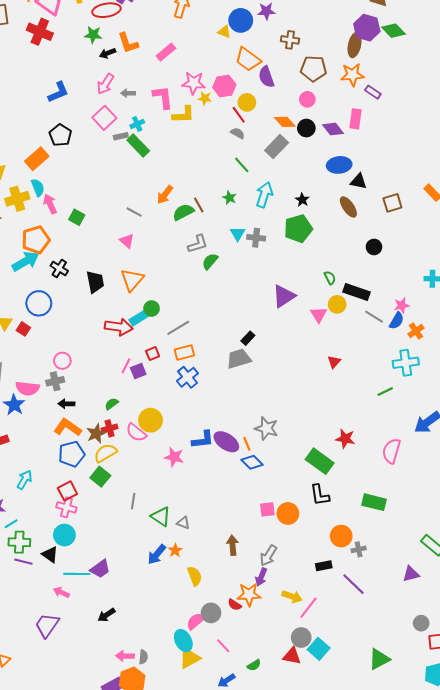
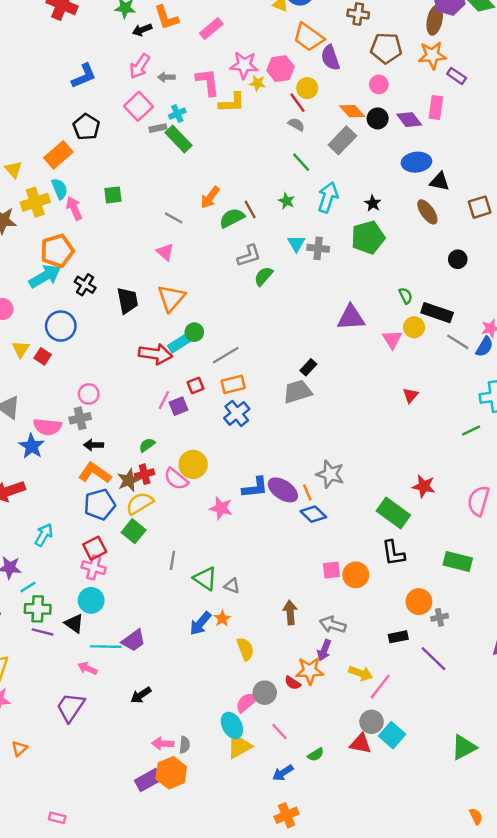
green square: (77, 217) -> (113, 195), moved, turned -35
purple triangle: (284, 296) -> (351, 318), turned 30
gray arrow: (268, 556) -> (333, 625), turned 75

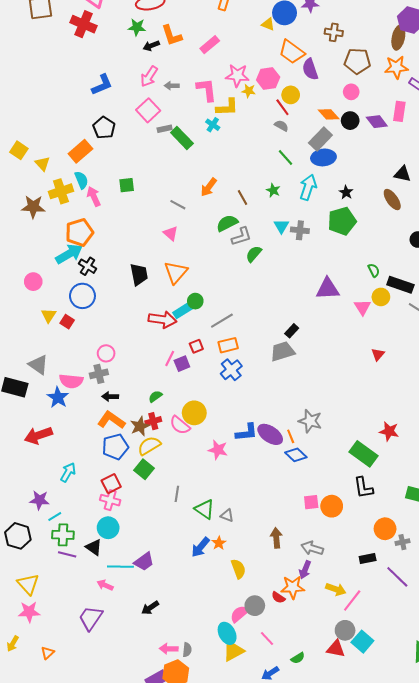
cyan cross: (177, 114) -> (213, 125), moved, turned -32
blue ellipse: (416, 162) -> (323, 157), moved
green semicircle: (232, 218) -> (227, 223), moved
black cross: (85, 285) -> (88, 266), moved

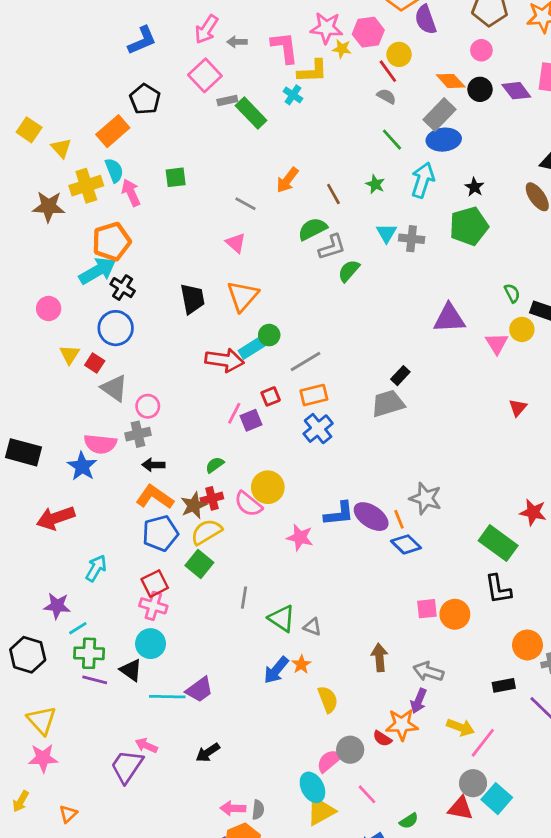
gray triangle: (38, 365) -> (114, 388), moved
pink arrow: (105, 585) -> (146, 745), moved

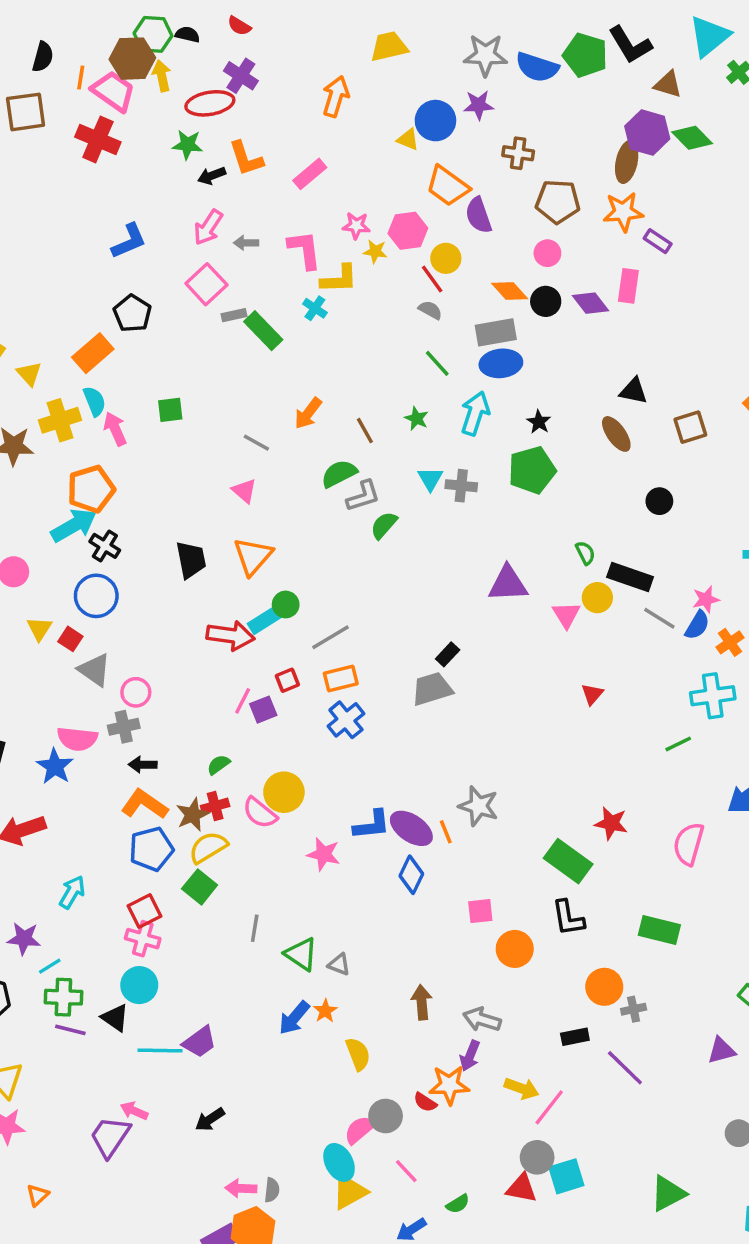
pink star: (326, 28) -> (356, 226), size x0.7
gray rectangle: (440, 114) -> (496, 332), turned 36
blue diamond: (406, 544) -> (411, 875), moved, turned 72
pink square: (427, 609) -> (480, 911), moved
cyan square: (497, 799) -> (566, 1176), turned 32

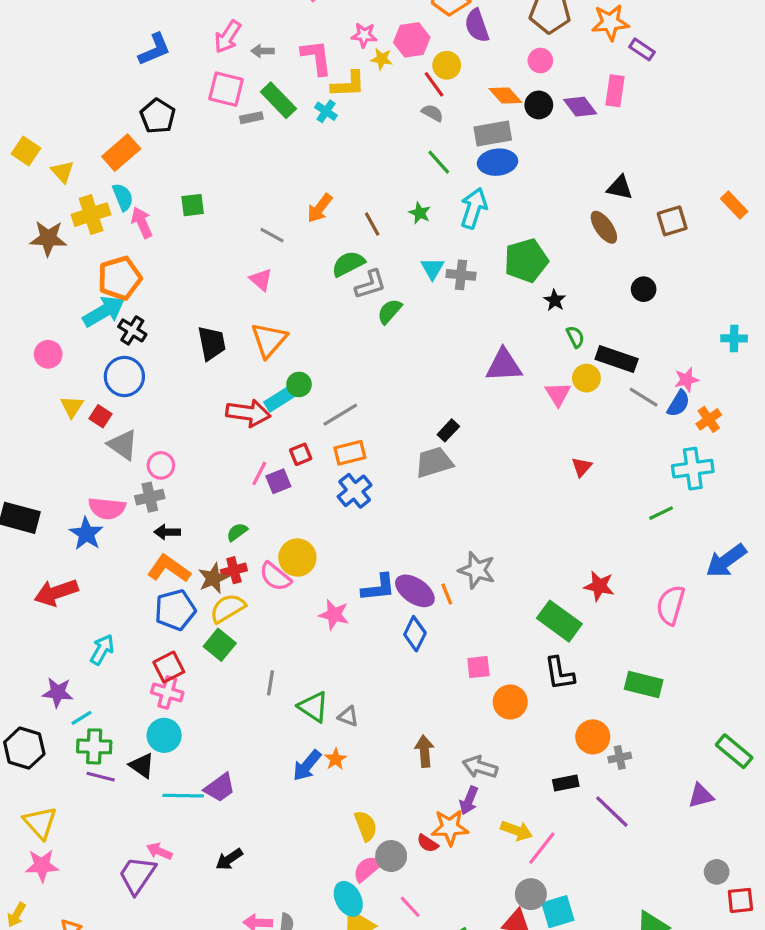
pink square: (206, 284) -> (226, 89), turned -33
green rectangle: (263, 331) -> (278, 100), moved
black star: (539, 422) -> (555, 300), moved
yellow semicircle: (358, 1054) -> (366, 826), moved

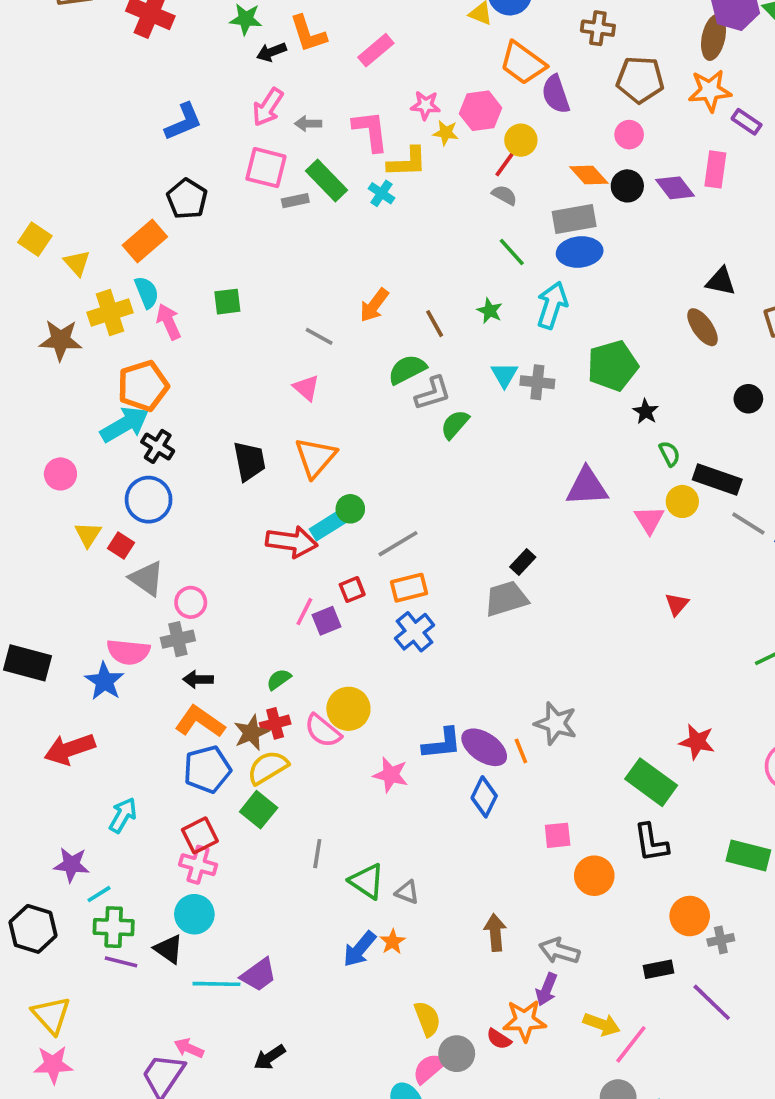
red line: (434, 84) -> (506, 162), turned 72

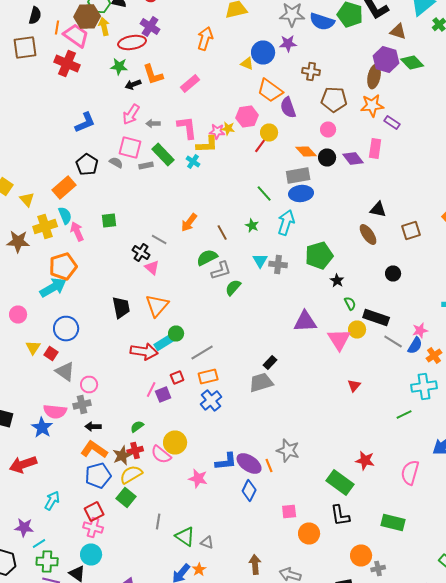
pink star: (426, 105) -> (217, 132), moved
gray semicircle: (504, 195) -> (116, 162), moved
black cross: (158, 446) -> (141, 252), moved
pink triangle: (649, 520) -> (339, 340), size x1.4

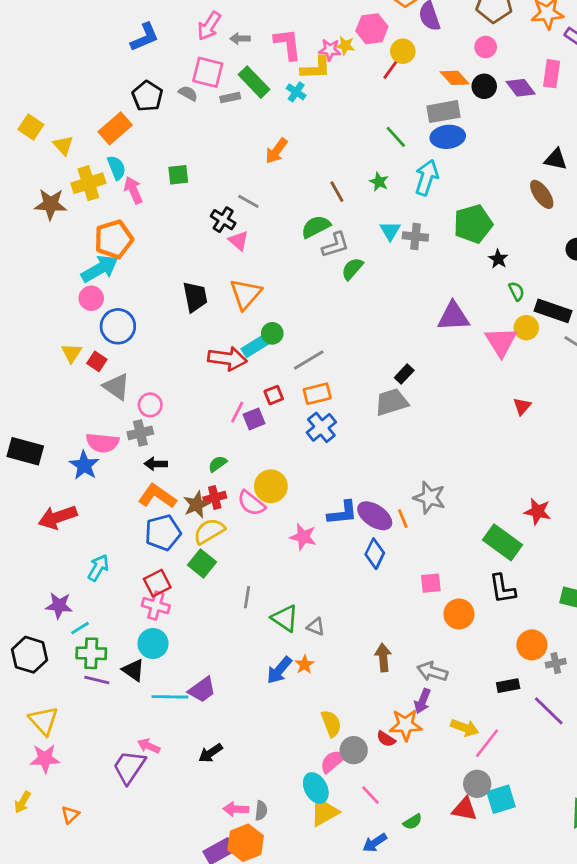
orange arrow: (189, 222) -> (276, 151), moved
pink circle: (18, 314) -> (91, 298), moved

